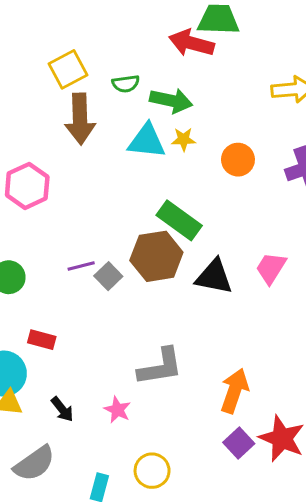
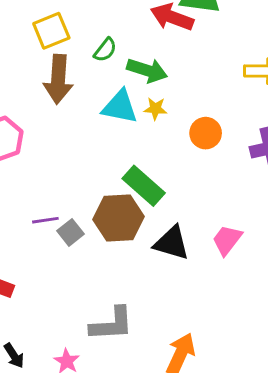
green semicircle: (126, 84) -> (105, 50), turned -50

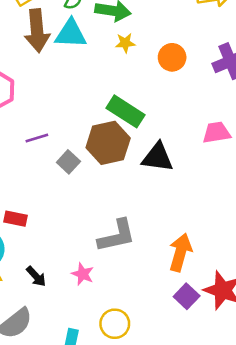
cyan triangle: (120, 107) -> (71, 34), moved
purple line: (45, 220) -> (37, 138), moved
pink trapezoid: (227, 240) -> (216, 133), moved, turned 52

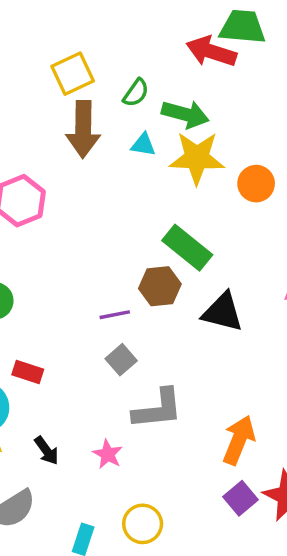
cyan triangle: (71, 34) -> (143, 145), moved, size x0.6
yellow star: (125, 43) -> (197, 158), size x2.0
purple line: (37, 138) -> (115, 315), moved
brown hexagon: (108, 143) -> (160, 286), size x0.7
gray square: (68, 162) -> (121, 360), moved

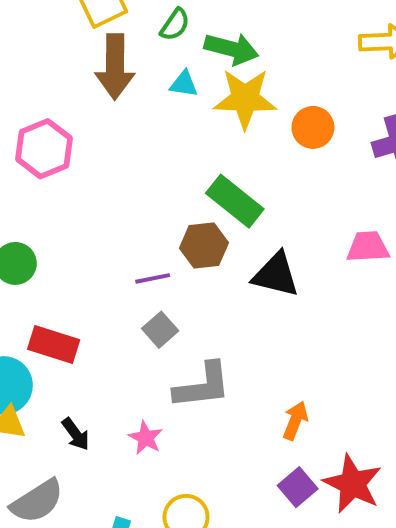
red rectangle: (28, 372) -> (54, 345), size x1.4
orange arrow: (239, 440) -> (295, 421), size x0.7

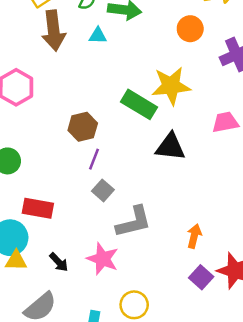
yellow star: (245, 99) -> (171, 86), moved
orange circle: (313, 127) -> (190, 29), moved
brown hexagon: (204, 245) -> (83, 127), moved
purple line: (153, 278) -> (94, 159), turned -50
pink star: (146, 438) -> (103, 259), size x1.5

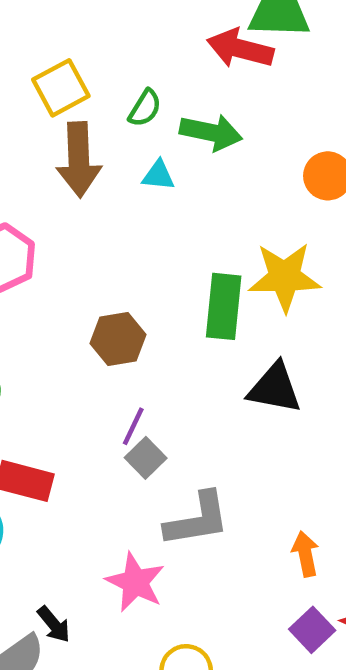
green rectangle: (139, 104) -> (224, 306), turned 60
purple line: (94, 159) -> (133, 426), moved
orange arrow: (194, 236) -> (305, 554), turned -30
black arrow: (59, 262) -> (54, 624), moved

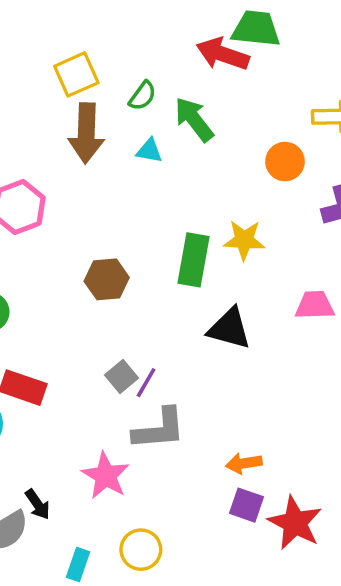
green arrow: (211, 132) -> (194, 119), turned -144
yellow star: (285, 277) -> (244, 240), size x0.7
purple line: (133, 426) -> (146, 383), moved
orange arrow: (305, 554) -> (244, 463), turned -92
purple square: (312, 630) -> (246, 505), moved, turned -32

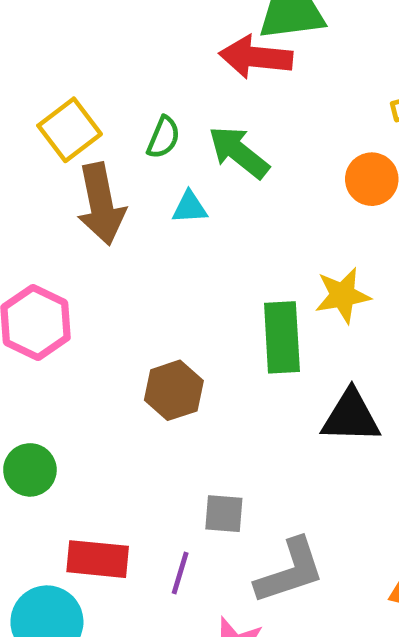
gray square: (122, 376) -> (224, 514), turned -32
purple line: (146, 383) -> (180, 573), moved

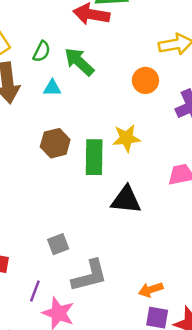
brown hexagon: (174, 390) -> (55, 143), moved
gray square: (224, 514) -> (58, 244), turned -30
purple line: (180, 573) -> (35, 291), moved

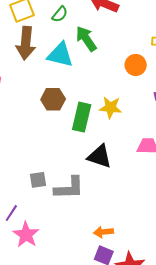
green semicircle: (42, 52) -> (60, 14), moved
cyan triangle: (52, 88) -> (60, 55), size x1.8
gray L-shape: (90, 276) -> (69, 188), moved

